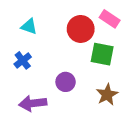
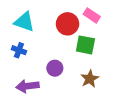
cyan triangle: (29, 26) -> (24, 22), size x1.5
blue cross: (23, 60) -> (19, 50), turned -32

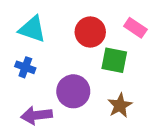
pink rectangle: (92, 15) -> (135, 28), moved
purple circle: (55, 68) -> (73, 91), size x1.5

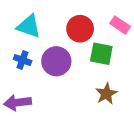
purple circle: (73, 91) -> (56, 61), moved
purple arrow: (37, 115) -> (18, 103), moved

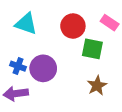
blue cross: (23, 60) -> (18, 66), moved
purple circle: (56, 61) -> (43, 68), moved

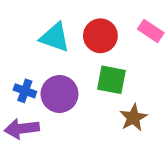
cyan triangle: (26, 24) -> (55, 37), moved
green square: (92, 49) -> (111, 80), moved

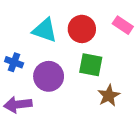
blue cross: (25, 91) -> (14, 62), moved

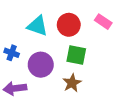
brown star: (109, 96) -> (72, 83), moved

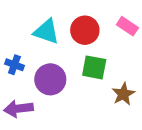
brown star: (72, 83) -> (123, 94), moved

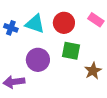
blue cross: (14, 65) -> (11, 28), moved

